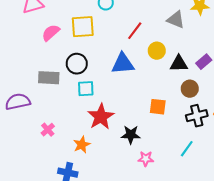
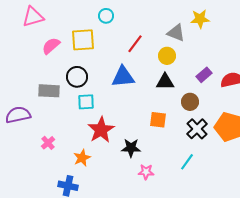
yellow circle: (157, 51) -> (167, 56), moved
black triangle: (179, 64) -> (165, 82), moved
black cross: (197, 116) -> (197, 129), turned -30

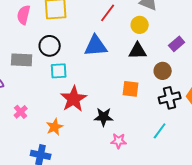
pink semicircle: (51, 46) -> (24, 15), turned -36
black cross: (197, 129) -> (170, 98), turned 30

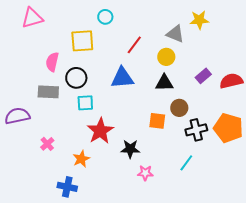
pink semicircle: (24, 15) -> (52, 62), moved
brown circle: (163, 71) -> (179, 108), moved

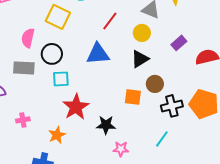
yellow square: (82, 41) -> (58, 17), turned 30
purple rectangle: (203, 76) -> (179, 43), moved
black triangle: (164, 83) -> (140, 59), turned -30
pink cross: (47, 144) -> (23, 120), turned 32

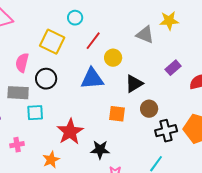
red line: (110, 21) -> (93, 41), moved
yellow circle: (142, 33) -> (113, 58), moved
cyan square: (61, 79) -> (35, 113), moved
orange square: (133, 97) -> (117, 114), moved

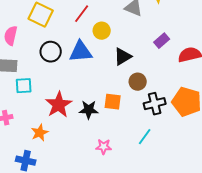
black circle: (46, 79) -> (51, 52), moved
orange square: (117, 114) -> (113, 102), moved
black star: (100, 150) -> (89, 110), moved

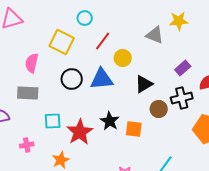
cyan square: (24, 86) -> (53, 121), moved
black cross: (155, 104) -> (182, 98), moved
black star: (89, 110) -> (110, 121), moved, turned 30

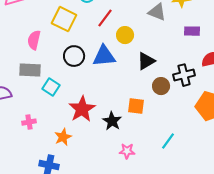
purple rectangle: (183, 68) -> (192, 31), moved, turned 42
cyan square: (53, 121) -> (51, 87), moved, turned 36
black star: (110, 121) -> (112, 121), moved

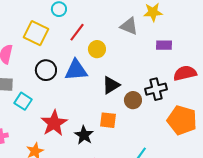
black triangle: (146, 61) -> (111, 85), moved

